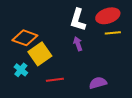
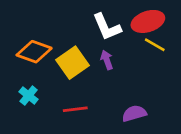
white L-shape: (78, 20) -> (107, 27), turned -40
yellow line: (113, 33) -> (155, 45), turned 35
yellow square: (40, 54) -> (72, 63), moved

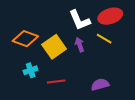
yellow line: (155, 45) -> (104, 39), moved
cyan cross: (29, 96) -> (31, 70), moved, turned 32

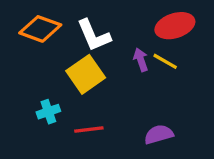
white L-shape: (80, 20) -> (94, 35), moved
orange diamond: (25, 39) -> (40, 29), moved
purple arrow: (80, 45) -> (141, 60), moved

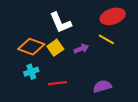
orange diamond: (40, 29) -> (31, 47), moved
purple arrow: (141, 60) -> (81, 49), moved, turned 88
yellow square: (86, 74) -> (55, 48), size x0.7

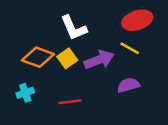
purple arrow: (81, 49) -> (99, 60), size x1.6
cyan cross: (31, 72) -> (25, 93), moved
purple semicircle: (102, 86) -> (128, 85), moved

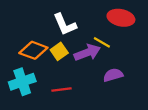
red ellipse: (137, 20) -> (121, 18), turned 30
yellow line: (130, 48) -> (102, 42), moved
cyan cross: (25, 93) -> (22, 82), size x1.6

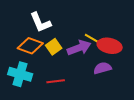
red ellipse: (121, 18) -> (110, 46), moved
white L-shape: (65, 24) -> (40, 22), moved
cyan cross: (22, 82) -> (20, 74), turned 35

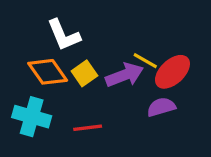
orange diamond: (30, 46) -> (48, 72), turned 35
red ellipse: (110, 46) -> (172, 72), turned -55

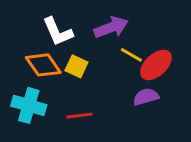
yellow square: (84, 73) -> (76, 66), turned -30
purple arrow: (124, 75) -> (111, 27), moved

